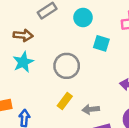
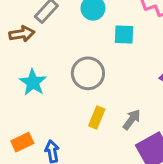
brown arrow: (23, 35) -> (22, 34), moved
gray arrow: (91, 109) -> (132, 120), turned 147

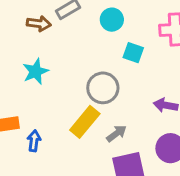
gray circle: (88, 73) -> (103, 88), moved
yellow rectangle: (97, 117) -> (85, 122), size x1.5

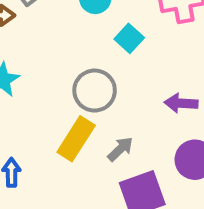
cyan square: (133, 53) -> (129, 38), turned 30

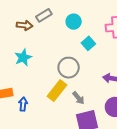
gray arrow: (120, 149) -> (78, 98), turned 88

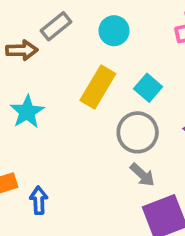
cyan square: (88, 43) -> (148, 88), moved
gray circle: (69, 68) -> (138, 132), moved
yellow rectangle: (57, 91) -> (98, 87), moved

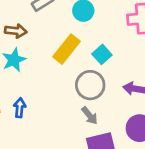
brown arrow: (22, 50) -> (16, 31), moved
blue arrow: (39, 200) -> (20, 108), moved

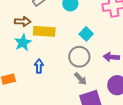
yellow rectangle: (66, 49) -> (44, 31), moved, turned 60
blue arrow: (20, 108) -> (39, 66), moved

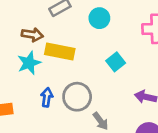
gray circle: (79, 57) -> (77, 97), moved

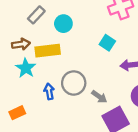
cyan circle: (99, 18) -> (63, 24), moved
cyan square: (116, 62) -> (107, 43), moved

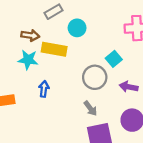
cyan star: (26, 68) -> (28, 60), turned 30
gray circle: (74, 83) -> (95, 77), moved

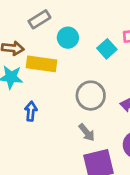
cyan square: (114, 59) -> (107, 49), moved

